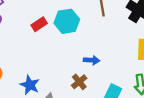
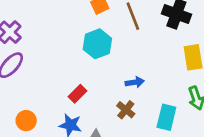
red rectangle: (39, 24) -> (78, 94), moved

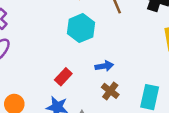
blue arrow: (135, 82) -> (104, 66), moved

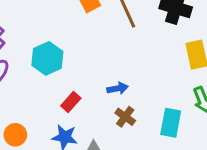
cyan hexagon: (81, 28) -> (47, 58), moved

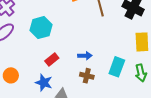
brown cross: (125, 117) -> (87, 76), turned -32
cyan rectangle: (171, 123) -> (117, 67), moved

